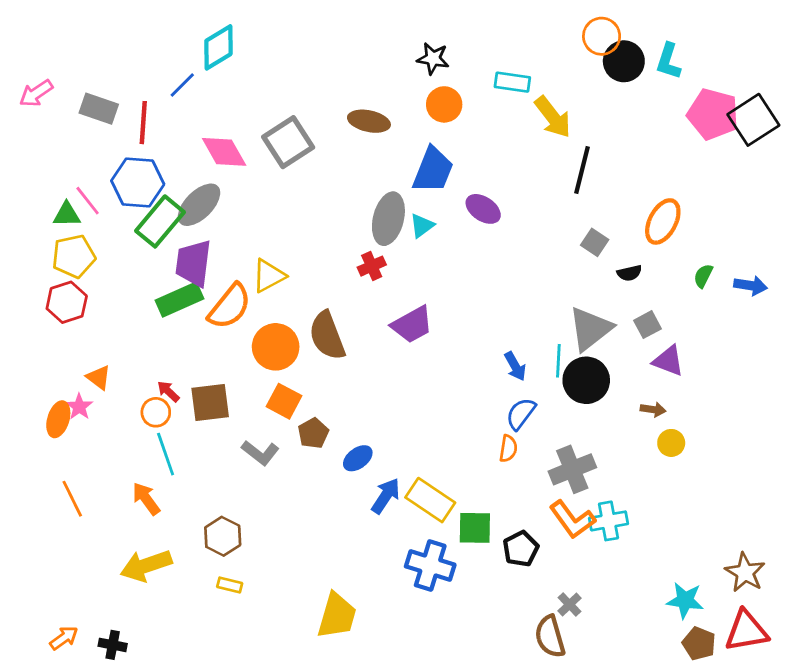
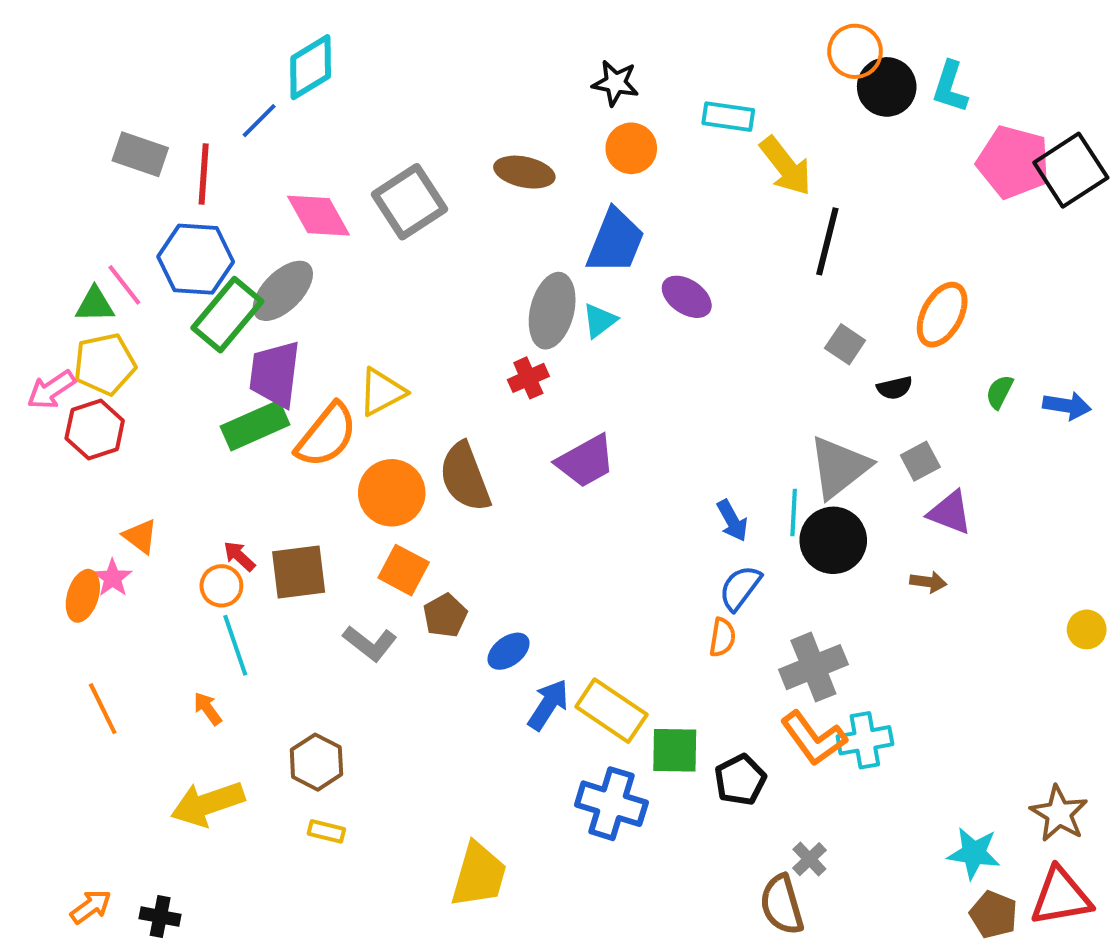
pink arrow: (36, 93) -> (51, 390), moved
yellow circle: (671, 443) -> (1087, 629), moved
orange arrow: (146, 499) -> (208, 709), size x0.7

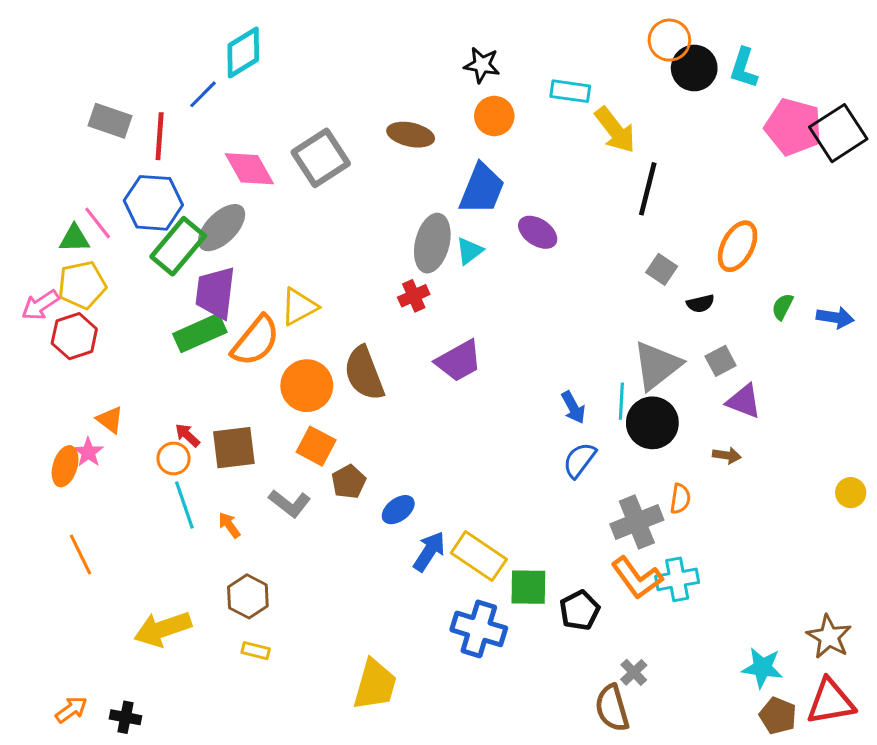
orange semicircle: (722, 637) -> (680, 499), moved
orange arrow: (208, 709) -> (229, 525), moved

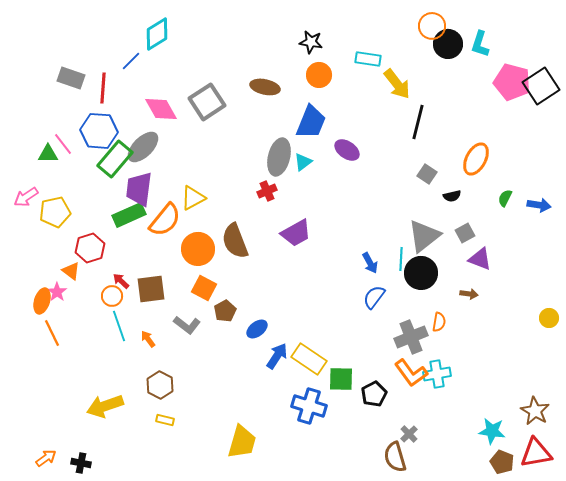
yellow pentagon: (82, 285) -> (55, 212), moved
red hexagon: (74, 336) -> (90, 248), moved
orange line: (81, 555) -> (52, 333), moved

